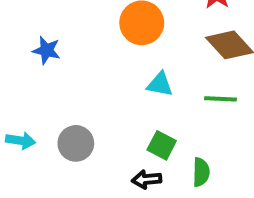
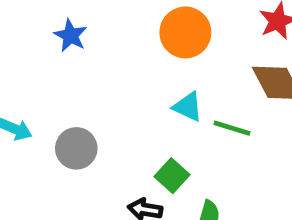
green line: (220, 99) -> (232, 128), moved

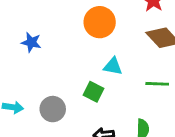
green line: (232, 128) -> (157, 84), moved
green square: (172, 176) -> (93, 92), moved

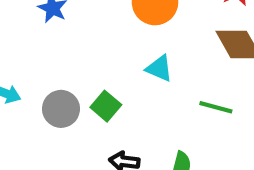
green square: (93, 92) -> (106, 106), moved

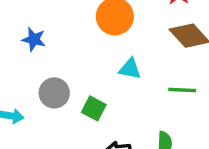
gray circle: (61, 109) -> (54, 93), moved

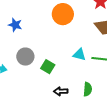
cyan triangle: (130, 69) -> (79, 55), moved

